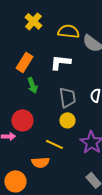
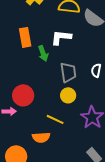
orange rectangle: (24, 62) -> (25, 37), turned -42
green arrow: (32, 85) -> (43, 53), moved

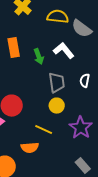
white L-shape: (61, 37) -> (64, 51), moved, turned 45
green arrow: (43, 53) -> (39, 57), moved

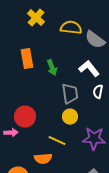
white L-shape: (64, 51) -> (89, 69), moved
purple star: (81, 128) -> (94, 139), turned -30

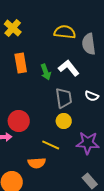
yellow cross: (36, 18) -> (13, 28), moved
gray semicircle: (95, 40) -> (89, 44), turned 45
white L-shape: (89, 69) -> (69, 68), moved
white semicircle: (98, 92) -> (92, 96), turned -80

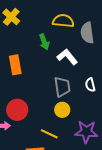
orange rectangle: (21, 63) -> (15, 65), moved
green arrow: (46, 72) -> (44, 42), moved
white semicircle: (92, 96) -> (90, 85), turned 56

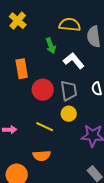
red circle: (17, 110) -> (43, 90), moved
yellow line: (49, 134) -> (45, 127), moved

